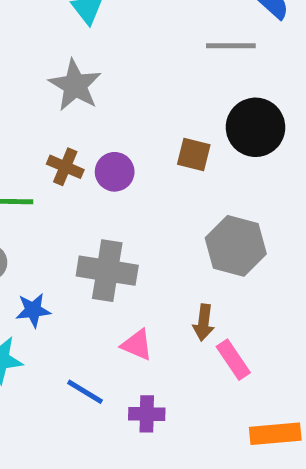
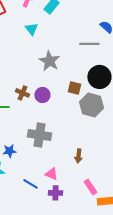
gray star: (75, 85) -> (49, 61), moved
gray hexagon: (236, 246) -> (91, 105), moved
pink triangle: (137, 345) -> (51, 174), moved
pink rectangle: (233, 360) -> (90, 187), moved

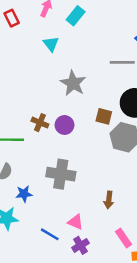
purple cross: (55, 193) -> (80, 245), turned -32

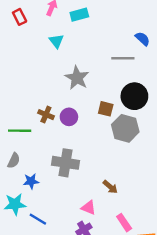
cyan rectangle: (76, 16) -> (79, 15), turned 36
brown arrow: (109, 200) -> (110, 187), turned -56
pink triangle: (76, 222) -> (88, 208), moved
blue line: (50, 234) -> (38, 219), moved

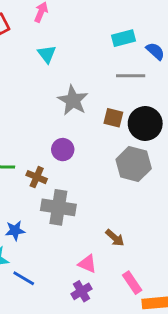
cyan rectangle: (79, 15) -> (123, 38), moved
brown square: (106, 109) -> (113, 118), moved
brown cross: (46, 115) -> (37, 177), moved

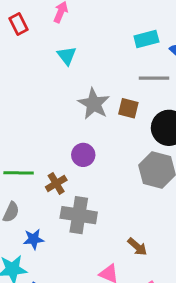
brown square: (113, 118) -> (128, 108), moved
brown cross: (37, 177) -> (56, 183), turned 36

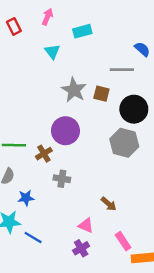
cyan rectangle: (146, 39) -> (82, 31), moved
purple circle: (83, 155) -> (65, 131), size x1.5
gray cross: (79, 215) -> (62, 179), size x0.6

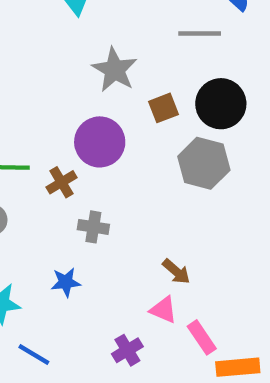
brown square: (101, 94) -> (163, 108), moved, turned -35
blue star: (26, 198) -> (66, 282), moved
pink triangle: (86, 226) -> (163, 310), moved
blue line: (33, 237) -> (34, 354), moved

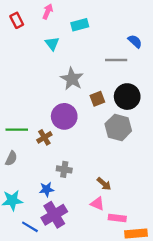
gray cross: (93, 227) -> (64, 169), moved
pink rectangle: (202, 337) -> (117, 218), turned -49
purple cross: (127, 350) -> (54, 215), moved, size x1.6

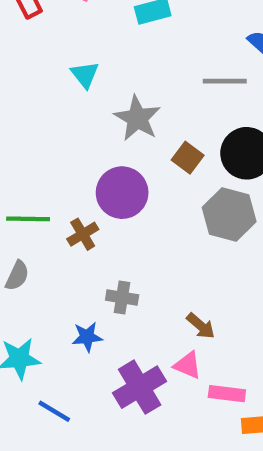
cyan triangle: (52, 44) -> (85, 75), moved
brown square: (97, 99) -> (188, 158), turned -32
purple cross: (54, 215) -> (140, 387), moved

